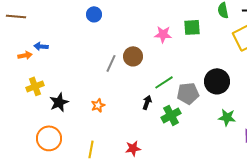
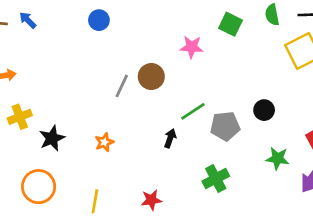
green square: (192, 27) -> (231, 24), moved, turned 30
blue arrow: (41, 46) -> (28, 20), moved, turned 40
black circle: (217, 81) -> (264, 110), size x0.6
green cross: (171, 115) -> (216, 179), moved

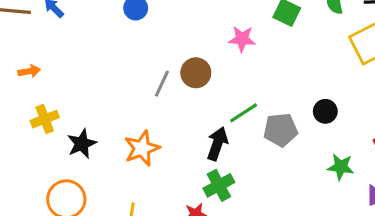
black arrow: (170, 138) -> (217, 144), size x1.5
orange star: (104, 142) -> (142, 148), size x1.6
green cross: (216, 179) -> (219, 185), moved

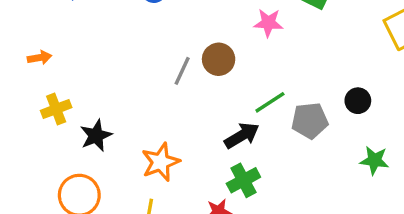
black arrow: (217, 144) -> (242, 136), turned 40
orange star: (142, 148) -> (161, 162), moved

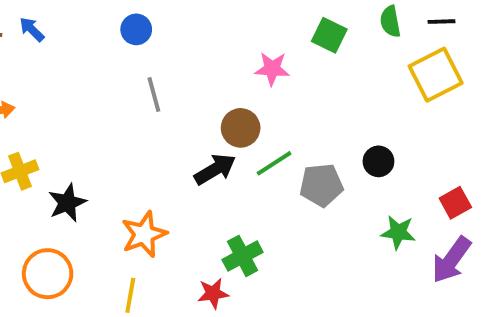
brown circle: (219, 59) -> (241, 128), moved
gray line: (182, 71) -> (154, 94), moved, turned -40
black arrow: (242, 136) -> (215, 169), moved

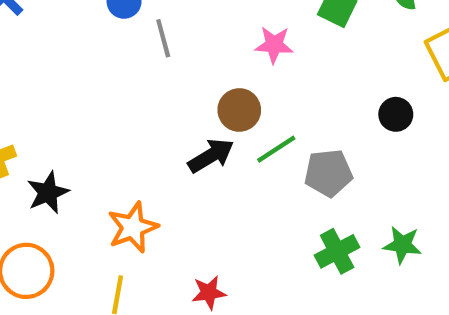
gray line: (154, 94) -> (163, 38), moved
black circle: (378, 161) -> (396, 114), moved
green star: (398, 232) -> (402, 245), moved
green cross: (243, 256) -> (337, 251), moved

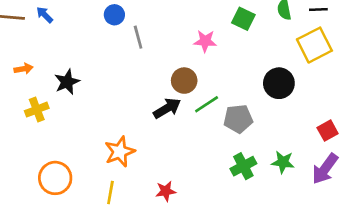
black circle: (396, 114) -> (279, 83), size x1.5
black star: (48, 193) -> (67, 82), moved

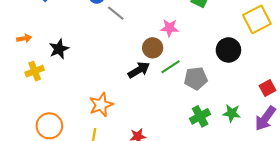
gray line: (138, 37) -> (116, 13), turned -36
pink star: (205, 41) -> (169, 28), moved

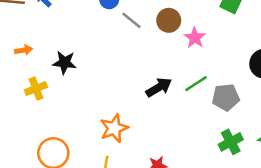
pink star: (169, 28) -> (195, 38), turned 30
brown circle: (153, 48) -> (169, 20), moved
black star: (59, 49) -> (64, 63), turned 30

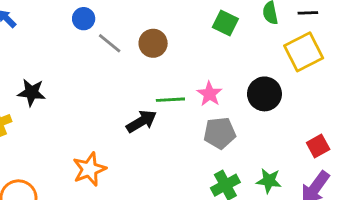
pink star: (195, 38) -> (209, 94), moved
green line: (196, 84) -> (170, 100), moved, turned 30

